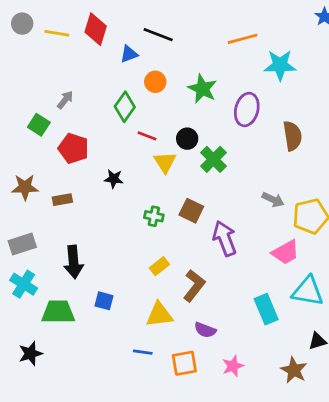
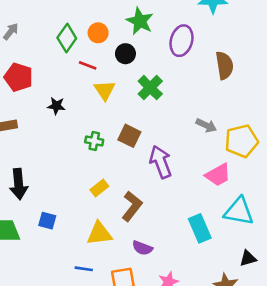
orange circle: (155, 82) -> (98, 33), moved
black circle: (187, 139) -> (125, 54), moved

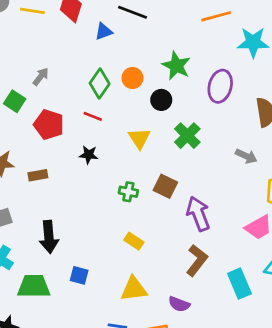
red line: (88, 65) -> (93, 116), moved
gray arrow: (206, 125) -> (246, 156), moved
yellow rectangle: (99, 188) -> (134, 241), turned 72
brown L-shape: (132, 206) -> (197, 260), moved

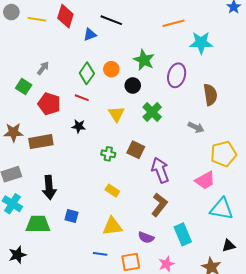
brown rectangle: (38, 175) -> (41, 142), size x1.6
cyan rectangle: (239, 284) -> (183, 234), moved

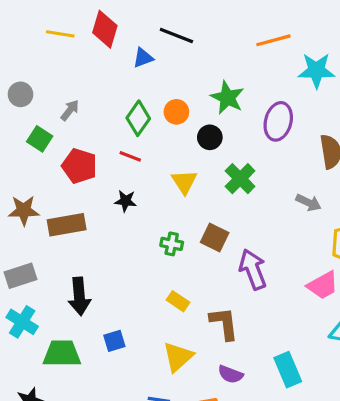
gray circle: (11, 12) -> (21, 94), moved
brown L-shape: (159, 205) -> (224, 323), moved, turned -45
blue square: (72, 216) -> (114, 341), turned -32
yellow triangle: (112, 226) -> (178, 357), turned -35

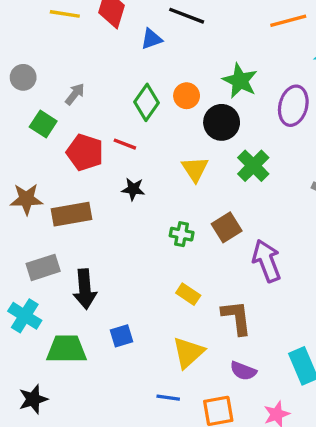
black circle: (210, 137) -> (222, 122), size x1.4
red line: (130, 156) -> (125, 144), moved
brown square: (215, 238) -> (227, 227), turned 32
gray rectangle: (21, 276) -> (43, 267), moved

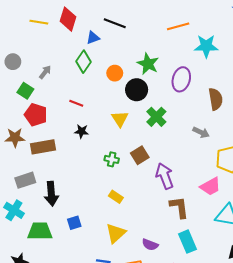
green diamond: (147, 102) -> (84, 62), moved
red pentagon: (85, 152) -> (36, 115), moved
brown L-shape: (237, 317) -> (179, 207), moved

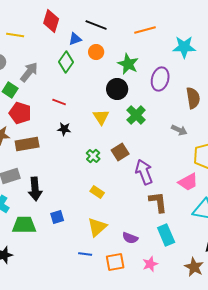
yellow line: (39, 22) -> (15, 35), moved
orange line: (178, 26) -> (145, 30), moved
gray arrow: (45, 72) -> (29, 72), size x1.5
orange circle: (115, 73) -> (96, 52), moved
green cross: (112, 159) -> (93, 156), turned 32

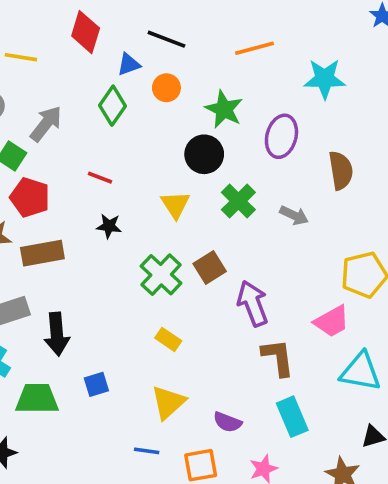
gray arrow: (179, 130) -> (294, 215), moved
green cross: (93, 156) -> (161, 275), size x1.6

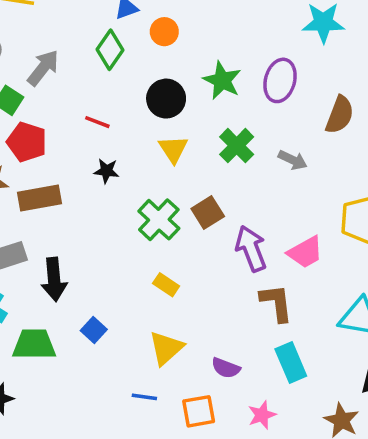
green star: (224, 109) -> (222, 80), moved
black circle: (204, 154) -> (166, 99), moved
brown semicircle: (341, 170) -> (340, 115), turned 30
pink trapezoid: (332, 321) -> (305, 252), moved
blue square: (96, 384) -> (94, 330), turned -30

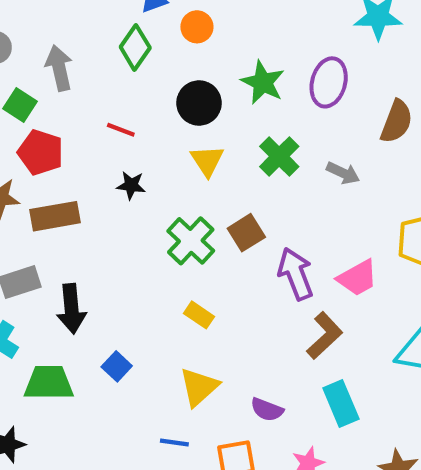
gray arrow: (43, 68) -> (59, 68), turned -51
brown L-shape: (276, 303) -> (325, 336), turned 54

